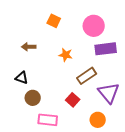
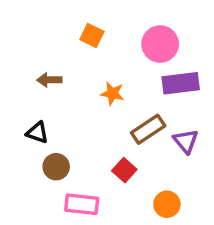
purple triangle: (109, 93) -> (186, 141), moved, size x0.7

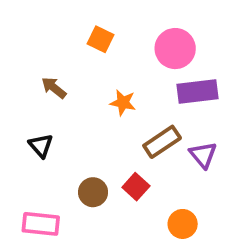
brown arrow: (49, 80) -> (54, 88), turned 40
black triangle: (37, 133) -> (41, 146), turned 30
brown circle: (56, 167) -> (93, 192), moved
pink rectangle: (82, 204) -> (41, 224), moved

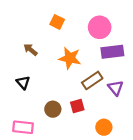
orange star: (123, 103) -> (70, 58), size x1.5
red square: (136, 187) -> (77, 106), turned 32

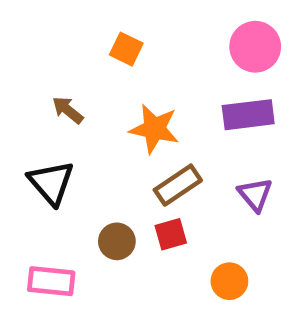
pink circle: (100, 27) -> (255, 47), moved
brown rectangle: (92, 80) -> (178, 185), moved
black triangle: (23, 83) -> (51, 183), size x1.5

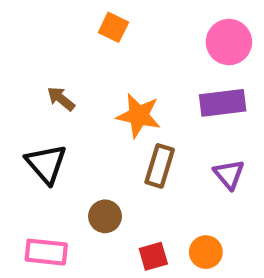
orange square: (126, 49) -> (113, 27), moved
brown rectangle: (178, 185) -> (160, 166), turned -39
red square: (171, 234) -> (153, 256), moved

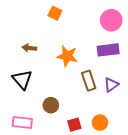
brown arrow: (61, 99) -> (29, 48), turned -32
brown rectangle: (160, 166) -> (89, 81), moved, turned -36
purple triangle: (229, 174) -> (111, 85), turned 35

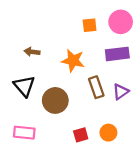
orange square: (55, 13) -> (90, 25), moved, turned -32
brown circle: (51, 105) -> (55, 100), moved, size x1.5

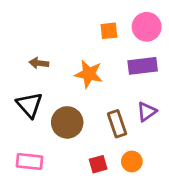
brown rectangle: (96, 87) -> (117, 124), moved

